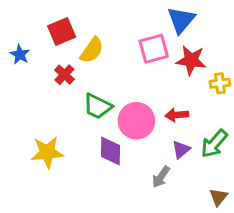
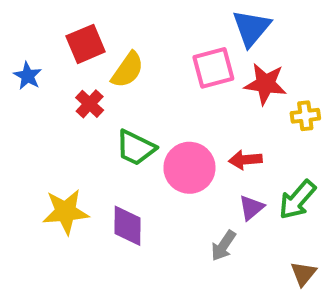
purple diamond: (111, 151) -> (128, 226), moved

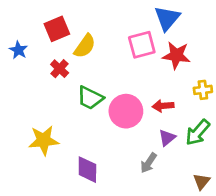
yellow cross: (305, 116) -> (203, 90), moved
purple diamond: (128, 226) -> (87, 170), moved

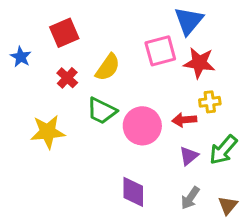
yellow semicircle: (85, 46) -> (108, 67), moved
yellow cross: (203, 90) -> (210, 102), moved
yellow star: (44, 140) -> (48, 132), moved
gray arrow: (148, 163) -> (190, 198), moved
purple diamond: (87, 170) -> (133, 192), moved

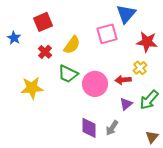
red star: (199, 63) -> (147, 42), moved
yellow cross: (210, 102) -> (140, 68), turned -32
gray arrow: (190, 198) -> (112, 128), moved

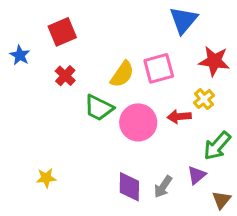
pink square: (107, 34) -> (159, 68), moved
yellow semicircle: (72, 45) -> (122, 74), moved
yellow star: (32, 88) -> (46, 178), moved, size x0.6
purple triangle: (126, 104) -> (197, 175), moved

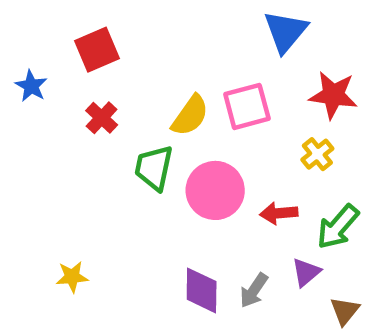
green trapezoid: (99, 108) -> (154, 168), turned 76
red arrow: (179, 117) -> (279, 213), moved

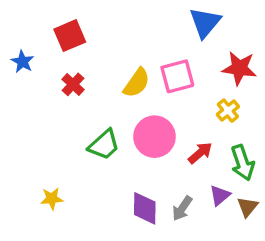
green trapezoid: (154, 168) -> (104, 145), moved, turned -144
red arrow: (279, 213) -> (200, 153), turned 145
green arrow: (338, 227) -> (243, 163), turned -60
brown triangle: (345, 311) -> (247, 207), moved

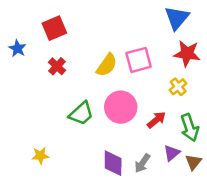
blue triangle: (205, 23) -> (177, 18), moved

